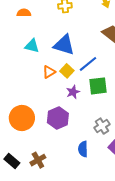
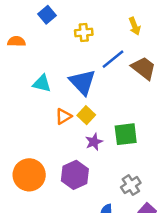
orange semicircle: (24, 13) -> (16, 41), moved
blue triangle: (64, 45) -> (83, 82), turned 30
blue line: (88, 64) -> (113, 59), moved

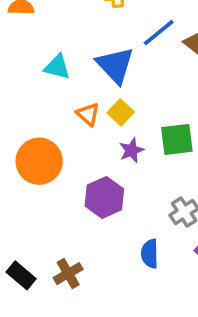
orange triangle: (63, 116) -> (88, 114), turned -48
orange circle: (29, 175) -> (39, 161), moved

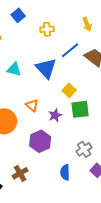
yellow square: (121, 112) -> (69, 90), moved
orange triangle: (88, 114) -> (32, 105), moved
brown cross: (68, 274) -> (20, 173), moved

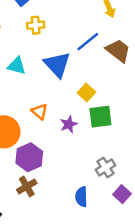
yellow cross: (47, 29) -> (36, 25), moved
purple hexagon: (40, 141) -> (29, 157), moved
brown cross: (20, 173) -> (27, 187), moved

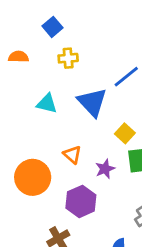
purple hexagon: (29, 157) -> (81, 201), moved

